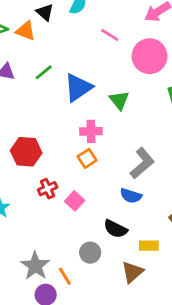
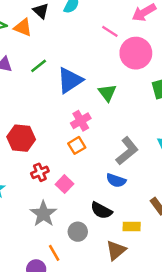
pink line: (110, 35) -> (110, 31), moved
pink cross: (91, 131) -> (81, 121), turned -30
gray star: (35, 266) -> (43, 214), moved

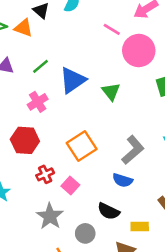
pink cross: (81, 121) -> (38, 102), moved
orange square: (77, 145) -> (82, 146), size x1.6

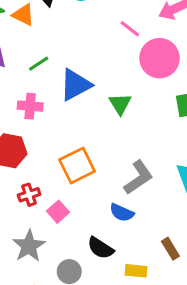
pink cross: (38, 102) -> (30, 106), turned 30

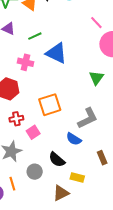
blue triangle: (76, 85) -> (56, 53), turned 45
green triangle: (120, 104) -> (96, 78), moved
brown rectangle: (170, 249) -> (102, 158), moved

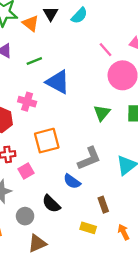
pink cross: (25, 62) -> (27, 102), moved
yellow rectangle: (77, 177) -> (88, 228), moved
brown triangle: (61, 193) -> (37, 243), moved

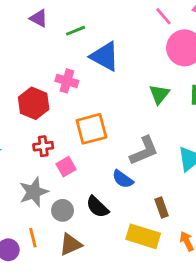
gray circle: (25, 216) -> (63, 210), moved
yellow rectangle: (88, 228) -> (143, 236), size x1.6
brown triangle: (37, 243) -> (70, 244), moved

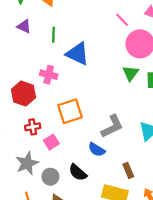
green line: (76, 31) -> (54, 35), turned -64
green triangle: (159, 94) -> (131, 73), moved

